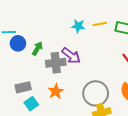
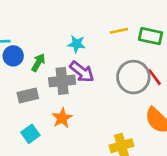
cyan star: (78, 26) -> (77, 44), moved
gray rectangle: (23, 87) -> (28, 96), moved
gray circle: (96, 93) -> (133, 77), moved

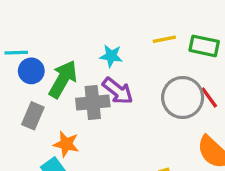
green arrow: (38, 62) -> (63, 79), size x1.6
gray rectangle: (28, 96) -> (33, 116), moved, turned -54
orange star: (62, 118) -> (66, 144), moved, turned -30

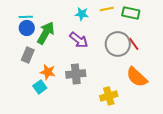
cyan line: (16, 53) -> (26, 17), moved
cyan star: (111, 56) -> (82, 14), moved
gray cross: (93, 102) -> (76, 74), moved

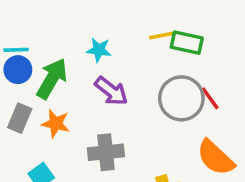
green rectangle: (131, 13) -> (187, 43), moved
cyan star: (82, 14) -> (99, 50), moved
orange star: (48, 72) -> (56, 124), moved

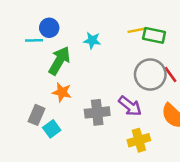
blue circle: (18, 70) -> (49, 28), moved
purple arrow: (111, 91) -> (130, 106), moved
gray rectangle: (20, 118) -> (37, 115), moved

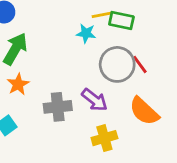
cyan star: (92, 40) -> (86, 33), moved
orange star: (62, 92) -> (18, 84), turned 30

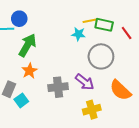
red line: (140, 64) -> (127, 33), moved

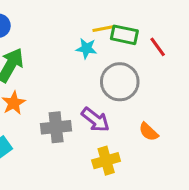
orange semicircle: (120, 90) -> (149, 132), size x0.6

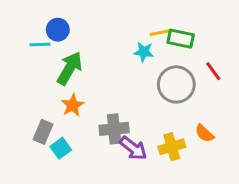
red line: (158, 47) -> (213, 71), moved
purple arrow: (95, 120) -> (133, 148), moved
yellow cross: (106, 161) -> (172, 147), moved

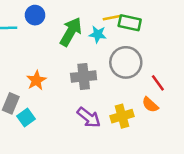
blue circle: (58, 30) -> (35, 15), moved
green arrow: (70, 68) -> (71, 32), moved
red line: (213, 71) -> (158, 83), moved
gray cross: (114, 129) -> (84, 76), moved

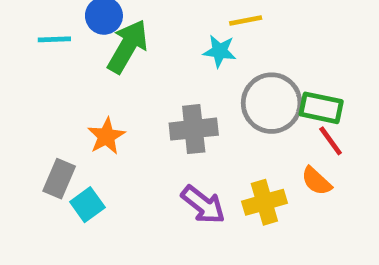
green rectangle: (130, 23) -> (321, 108), moved
green arrow: (71, 32) -> (128, 46), moved

